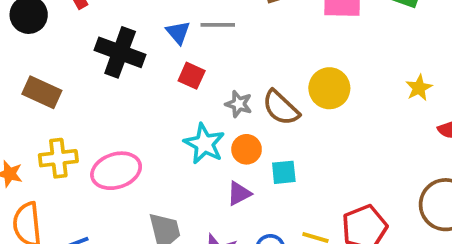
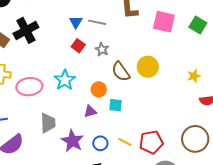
black cross: (120, 52) -> (26, 30), moved, turned 30
gray star: (239, 104) -> (102, 49), moved
cyan star: (204, 144) -> (65, 80), moved

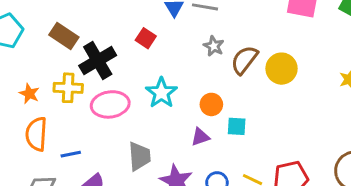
black cross: (26, 30) -> (98, 60), moved
red square: (78, 46) -> (146, 38), moved
brown semicircle: (121, 72) -> (244, 60), moved, turned 75

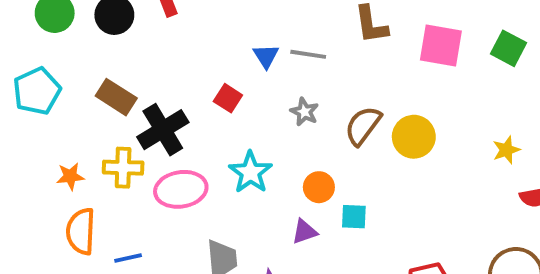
gray star: (214, 46) -> (304, 112), moved
orange star: (29, 94) -> (70, 176), turned -30

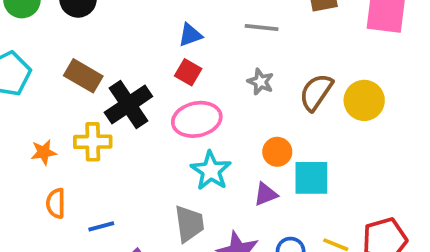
blue triangle: (266, 56) -> (190, 35), moved, turned 45
cyan star: (250, 172) -> (211, 171), moved
pink ellipse: (181, 189) -> (197, 119), moved
cyan square: (354, 217) -> (311, 178), size x1.5
orange semicircle: (81, 231) -> (56, 203), size x0.7

